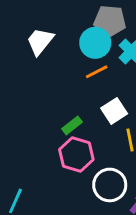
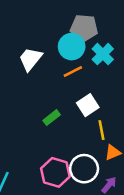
white trapezoid: (40, 41) -> (30, 59), moved
pink hexagon: (76, 155) -> (55, 172), moved

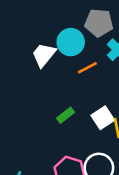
cyan circle: (72, 47) -> (71, 42), moved
white square: (88, 105) -> (103, 118), moved

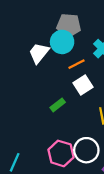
gray pentagon: (99, 23) -> (69, 25), moved
white square: (103, 118) -> (83, 85), moved

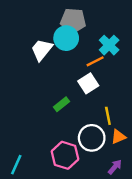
orange line: (76, 64) -> (95, 61), moved
white circle: (86, 150) -> (92, 138), moved

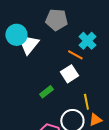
cyan circle: (66, 38) -> (16, 35), moved
orange line: (95, 61) -> (75, 55), turned 56

